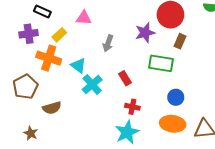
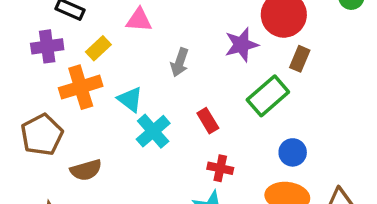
orange cross: (49, 58) -> (81, 87), turned -35
green rectangle: (161, 63) -> (268, 96), turned -50

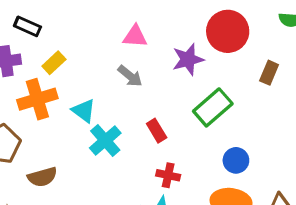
pink triangle: (139, 20) -> (135, 36), moved
brown rectangle: (300, 59) -> (269, 73), moved
gray arrow: (180, 62) -> (130, 76), turned -70

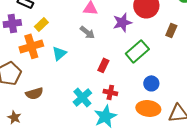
cyan triangle: (84, 111) -> (59, 53), turned 42
red rectangle: (157, 131) -> (103, 65), turned 56
cyan cross: (105, 141) -> (82, 97), moved

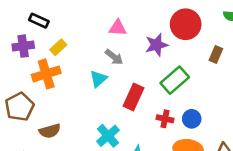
cyan triangle: (59, 53) -> (98, 79), moved
red rectangle: (103, 65) -> (133, 97), size x1.5
red cross: (110, 92) -> (165, 119), moved

